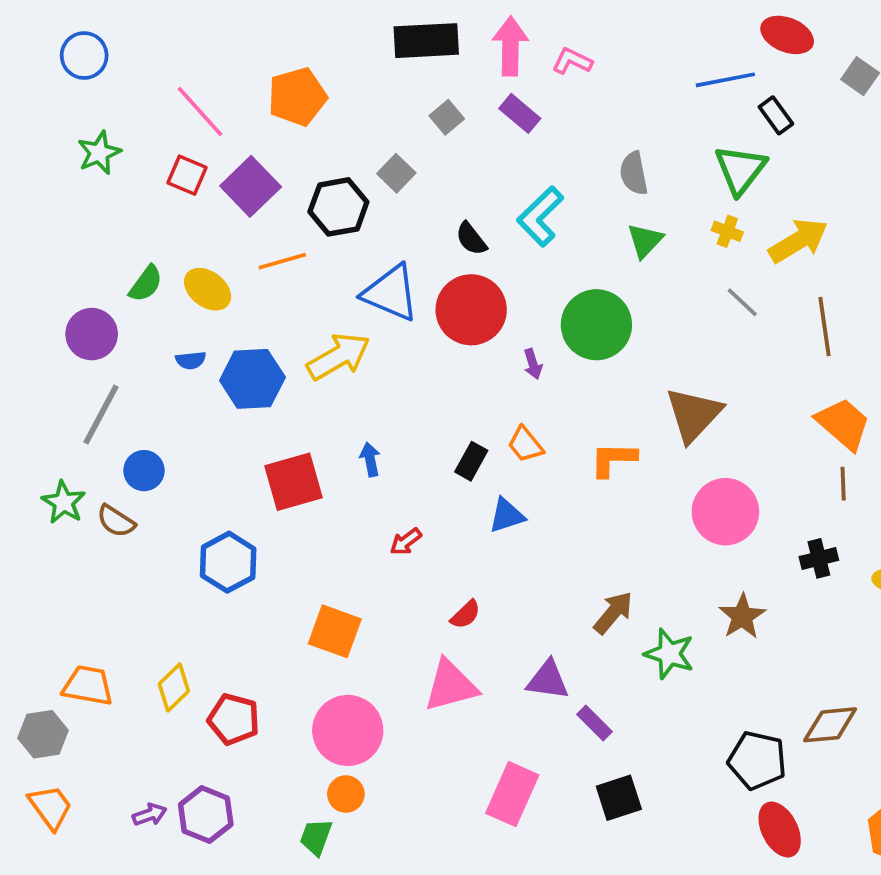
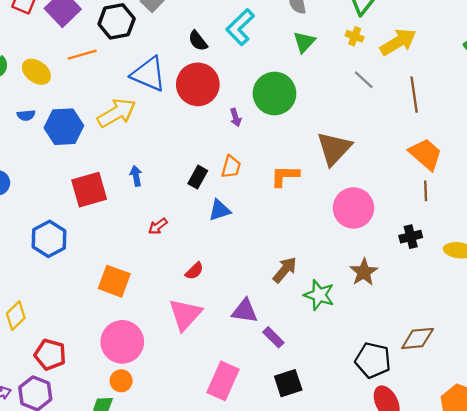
orange trapezoid: (525, 444) -> (231, 167), turned -125
pink triangle: (451, 686) -> (185, 314), turned -33
red pentagon: (234, 719) -> (50, 354), moved

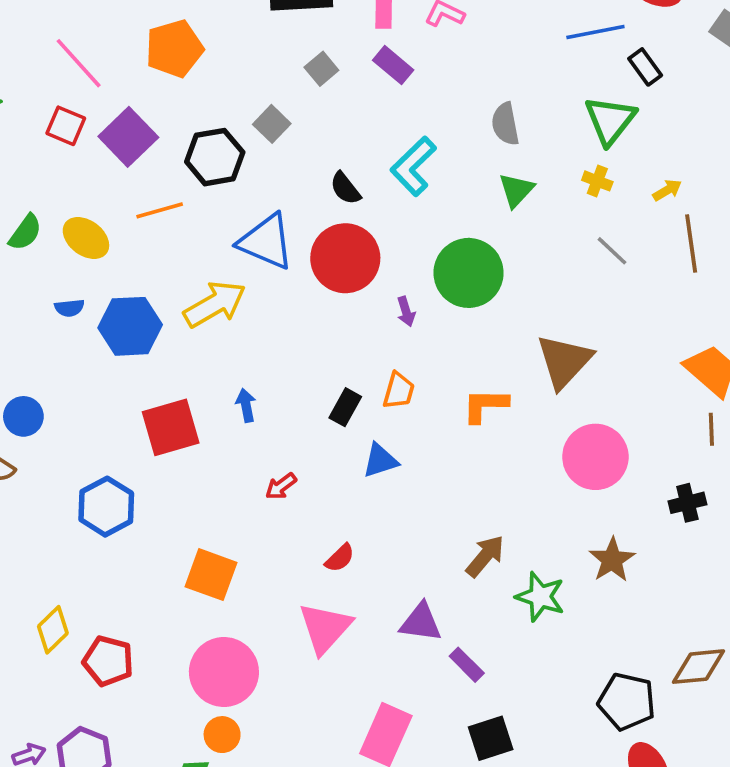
yellow arrow: (398, 42) -> (667, 190), size x0.5
brown line: (414, 95) -> (691, 243), moved
red pentagon: (50, 354) -> (108, 661), moved

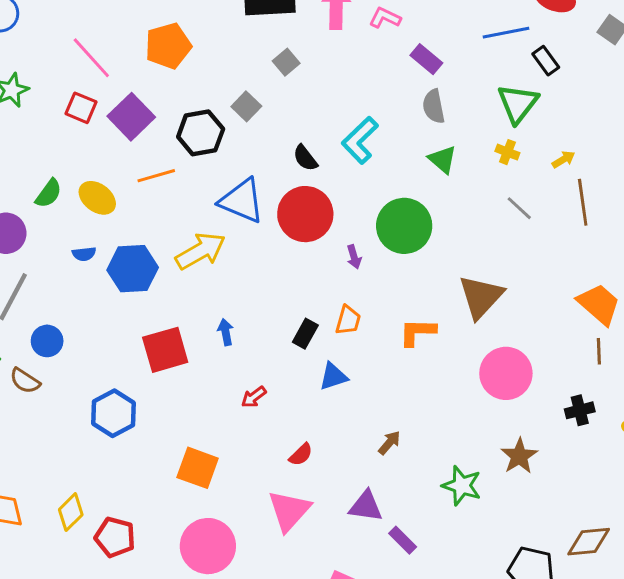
purple rectangle: (393, 65) -> (426, 59), moved
green triangle: (516, 190) -> (443, 159), turned -32
brown arrow: (485, 556) -> (389, 443), moved, size x0.7

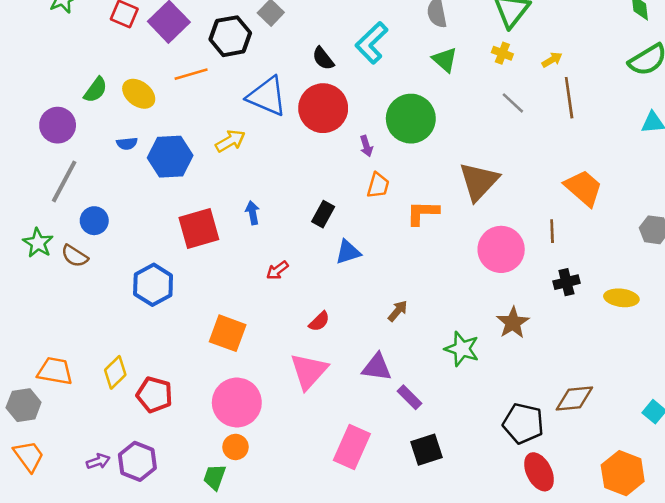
yellow arrow: (201, 251) -> (230, 141), size x0.7
orange trapezoid: (348, 320) -> (378, 185), moved
brown line: (599, 351) -> (552, 231), moved

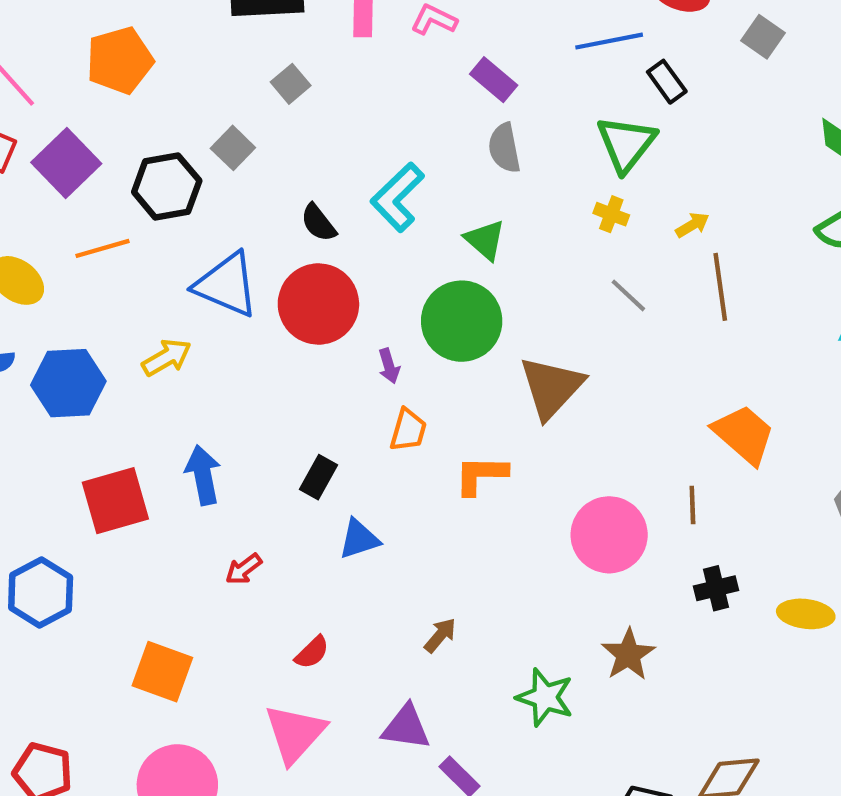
green triangle: (445, 60) -> (485, 240), moved
brown triangle: (479, 181) -> (551, 387), moved
blue arrow: (253, 213) -> (203, 475), size x1.5

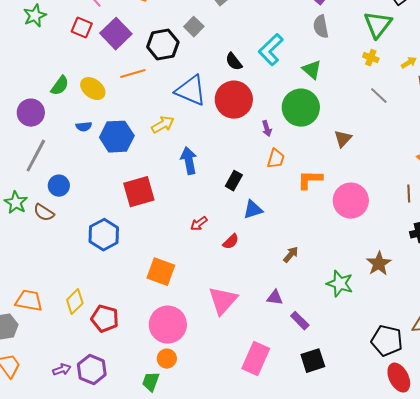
brown triangle: (551, 387) -> (343, 139), size x0.6
blue arrow: (203, 475) -> (189, 161), moved
pink circle: (609, 535) -> (351, 201), moved
red semicircle: (312, 652) -> (231, 242), moved
purple triangle: (406, 727) -> (275, 298), size x0.7

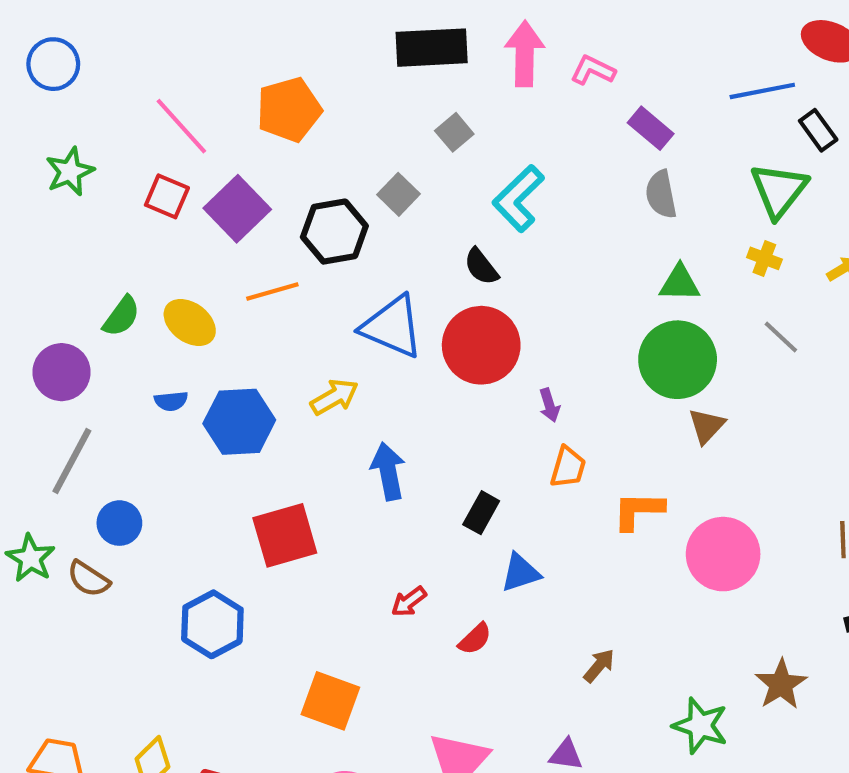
cyan L-shape: (271, 50) -> (518, 198), moved
green triangle: (312, 70) -> (680, 283), moved, turned -40
green circle: (301, 108) -> (678, 360), moved

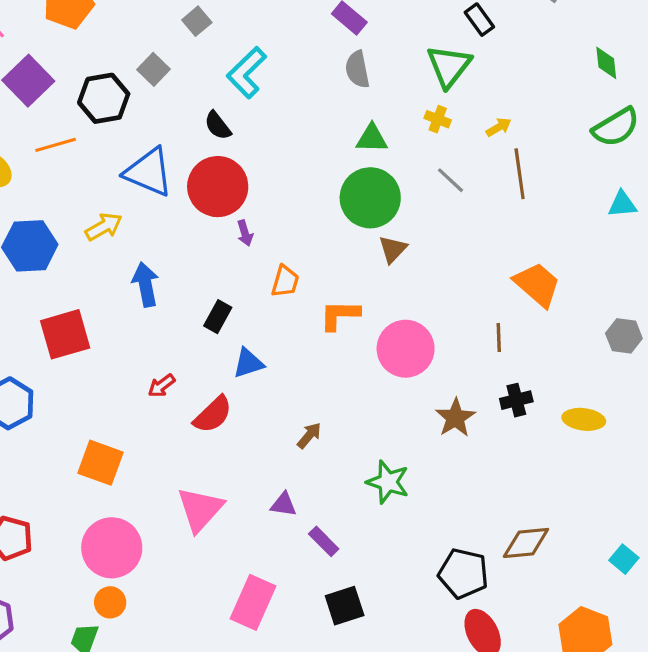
purple arrow: (549, 405) -> (245, 233), moved
red semicircle: (475, 639) -> (213, 415), size x1.5
brown star: (781, 684) -> (455, 418), moved

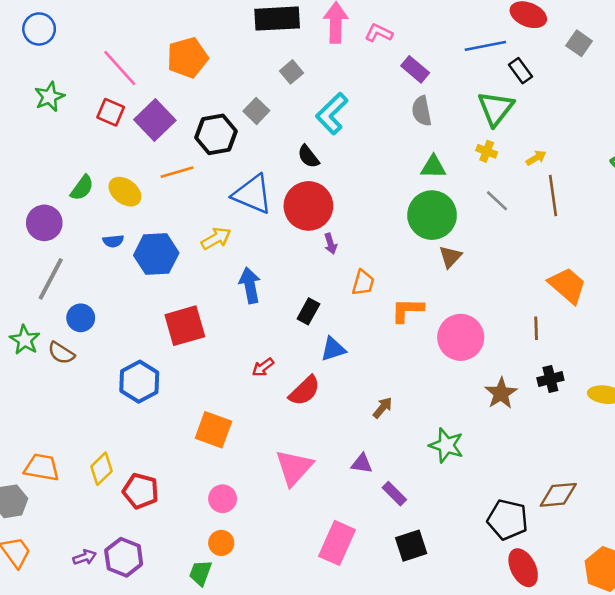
pink circle: (112, 548) -> (223, 499), size x0.6

